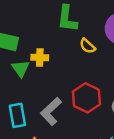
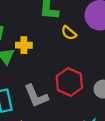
gray L-shape: (51, 111) -> (36, 96), turned -68

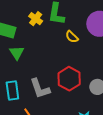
yellow cross: (24, 45) -> (36, 19), moved, turned 32

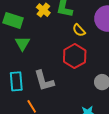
red hexagon: (69, 79) -> (75, 56), moved

